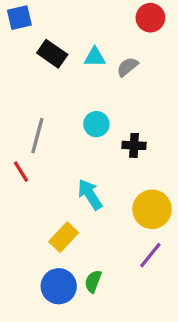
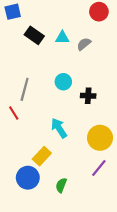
blue circle: (59, 286) -> (28, 178), moved

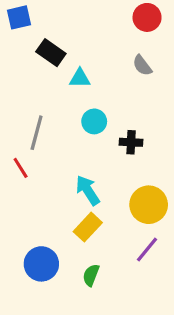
cyan triangle: (62, 38) -> (80, 78), moved
gray semicircle: (84, 44) -> (142, 65), moved, turned -88
yellow rectangle: (42, 156) -> (88, 227), moved

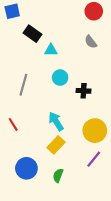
red line: (21, 168) -> (13, 124), moved

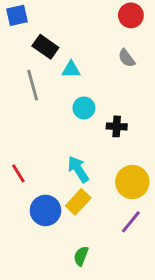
gray line: (23, 85) -> (33, 85), moved, turned -30
blue circle: (26, 168) -> (45, 210), moved
green semicircle: (58, 175) -> (81, 256), moved

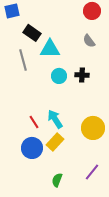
cyan triangle: (71, 69) -> (50, 49), size x1.5
black cross: (117, 126) -> (82, 75), moved
red line: (18, 173) -> (34, 122), moved
purple line: (131, 222) -> (92, 172), moved

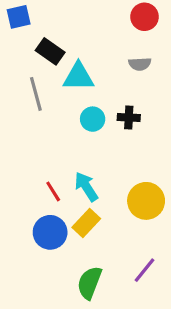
gray semicircle: (89, 41) -> (140, 64), turned -56
green semicircle: (57, 180) -> (89, 283), size x1.5

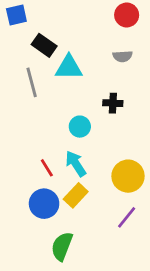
cyan circle: (93, 119) -> (80, 127), moved
purple line: (145, 270) -> (127, 217), moved
green semicircle: (89, 283) -> (62, 246), moved

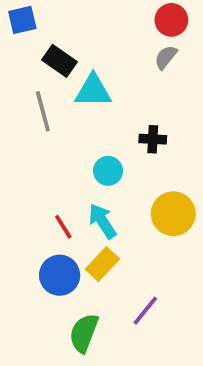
gray semicircle: (122, 56) -> (166, 57), moved, turned 132
yellow circle: (128, 176) -> (173, 214), moved
purple line: (127, 217) -> (145, 311), moved

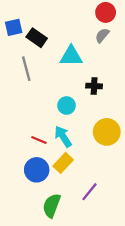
blue square: (22, 20) -> (14, 27), moved
cyan triangle: (93, 91) -> (71, 56), moved
red line: (63, 227) -> (39, 140), turned -35

